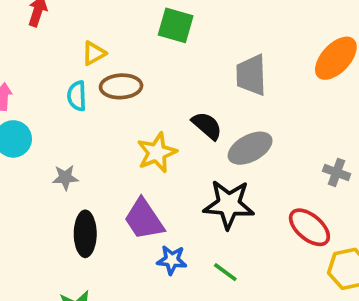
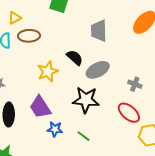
gray cross: (337, 172) -> (135, 84), moved

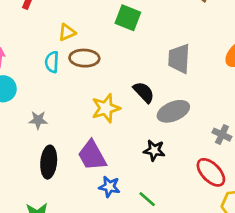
black star: (86, 100) -> (154, 150), size x0.6

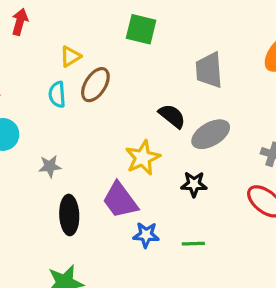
brown ellipse: (84, 58) -> (95, 85), turned -52
yellow star: (106, 108) -> (143, 158), moved
green line: (147, 199) -> (193, 244), turned -36

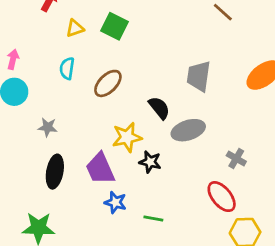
green square: (141, 29) -> (115, 26), moved
yellow triangle: (70, 57) -> (75, 28), moved
brown ellipse: (95, 85) -> (108, 83), moved
black star: (194, 184) -> (150, 162), moved

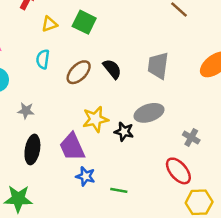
black semicircle: (159, 108) -> (112, 69), moved
black star: (150, 162) -> (124, 132), moved

